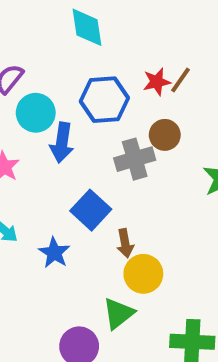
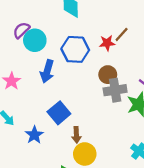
brown line: (181, 80) -> (122, 34), moved
cyan circle: (36, 113) -> (35, 40), moved
gray cross: (135, 159) -> (115, 90), moved

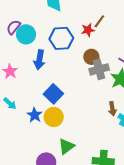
brown arrow: (76, 135) -> (112, 109), moved
yellow circle: (85, 154) -> (54, 117), moved

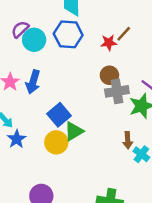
blue hexagon: (61, 38) -> (68, 34), moved
blue arrow: (39, 60) -> (33, 82), moved
blue star: (35, 115) -> (17, 139), moved
green triangle: (66, 146) -> (74, 131), moved

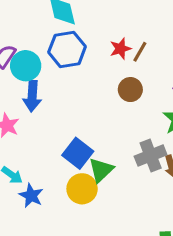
brown line: (124, 34) -> (140, 52), moved
blue arrow: (33, 82) -> (32, 96), moved
gray cross: (117, 91) -> (151, 156), moved

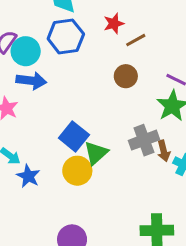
red star: (120, 49) -> (114, 24), moved
brown line: (140, 52) -> (136, 40), turned 30
blue arrow: (32, 96) -> (31, 81), turned -88

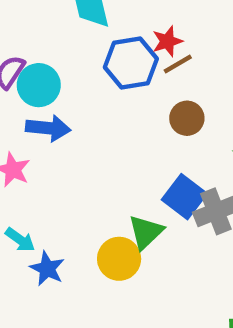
blue hexagon: (66, 36) -> (131, 63), moved
brown line: (136, 40) -> (178, 64), moved
blue square: (74, 136) -> (184, 197), moved

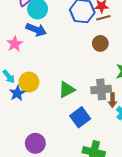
blue square: (184, 197) -> (80, 117), moved
yellow circle: (119, 259) -> (29, 82), moved

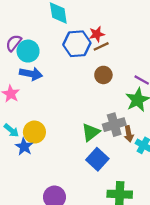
green triangle: (67, 90) -> (91, 132), moved

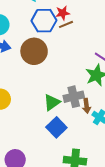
brown circle: (103, 75) -> (34, 51), moved, size x1.6

